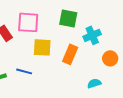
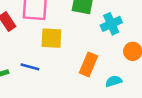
orange rectangle: (70, 54) -> (89, 64), moved

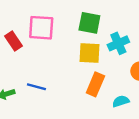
yellow square: (51, 38) -> (89, 53), moved

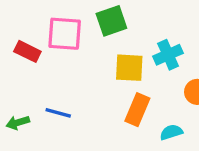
green square: (89, 23) -> (111, 21), moved, turned -30
red rectangle: (14, 41) -> (27, 51), turned -30

